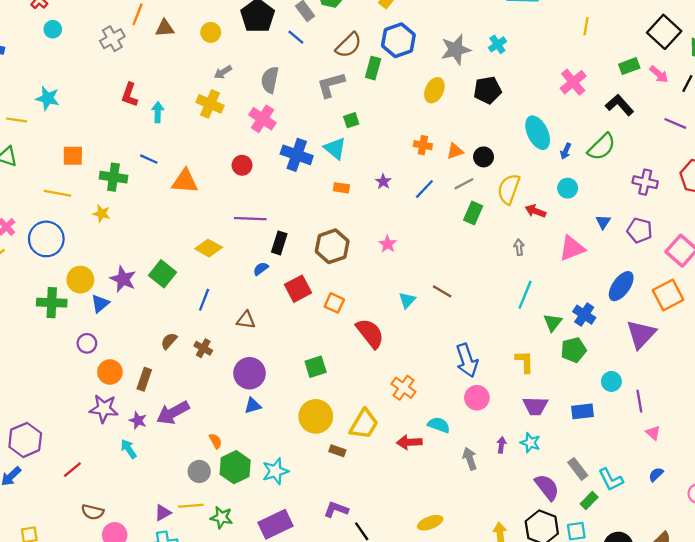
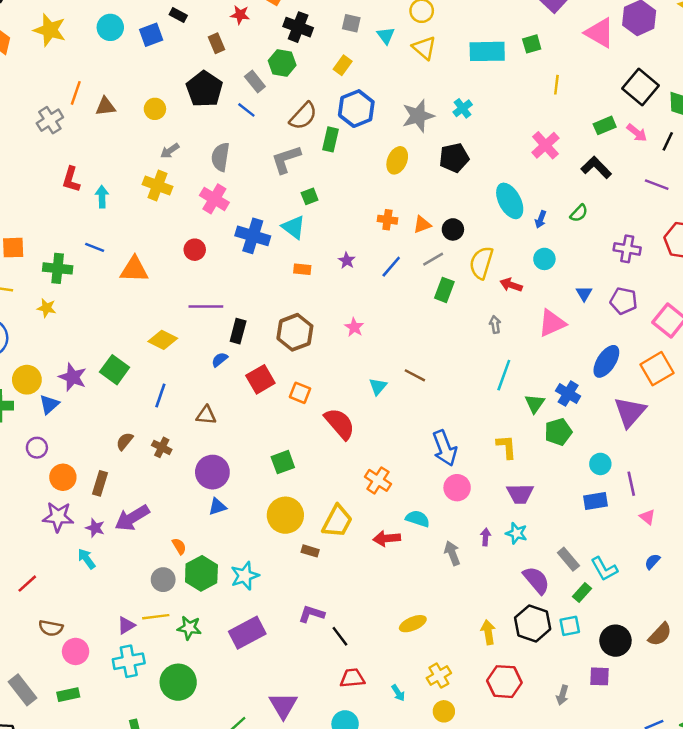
green semicircle: (602, 147) -> (579, 213), size x0.6
blue rectangle: (582, 411) -> (595, 501), moved

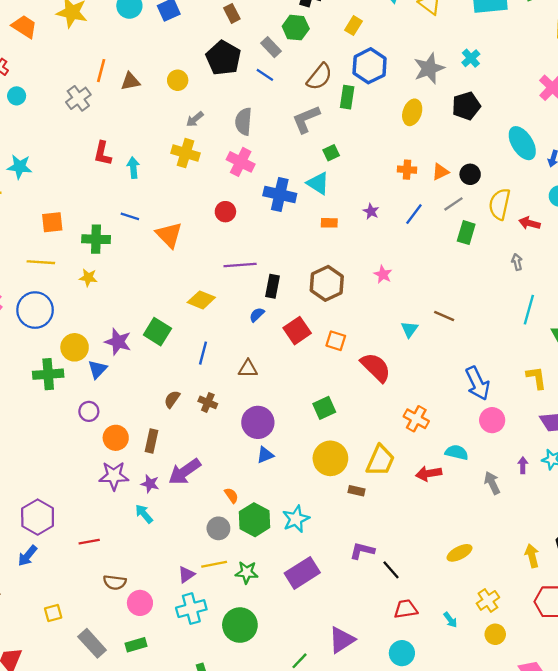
orange triangle: (134, 270) -> (169, 235), turned 48
red line: (27, 584) -> (89, 542), turned 36
purple triangle: (283, 705) -> (342, 640), turned 32

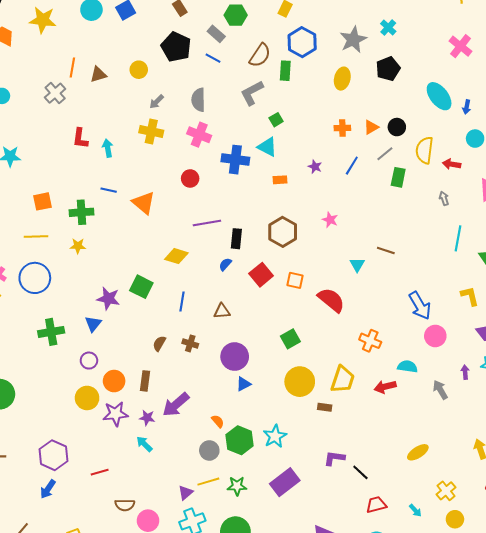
yellow circle: (75, 347) -> (87, 398), moved

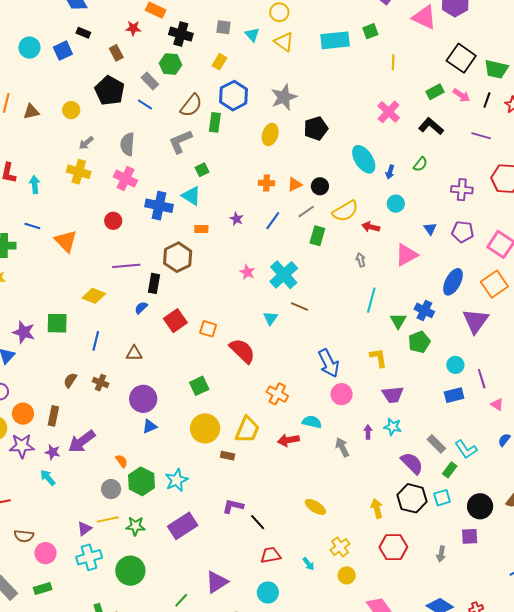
cyan cross: (388, 27) -> (284, 275), moved, size x1.8
yellow semicircle: (424, 150) -> (345, 211), turned -132
brown hexagon: (283, 232) -> (178, 257), moved
green square: (141, 287) -> (57, 323), turned -30
yellow ellipse: (418, 452) -> (315, 507), turned 60

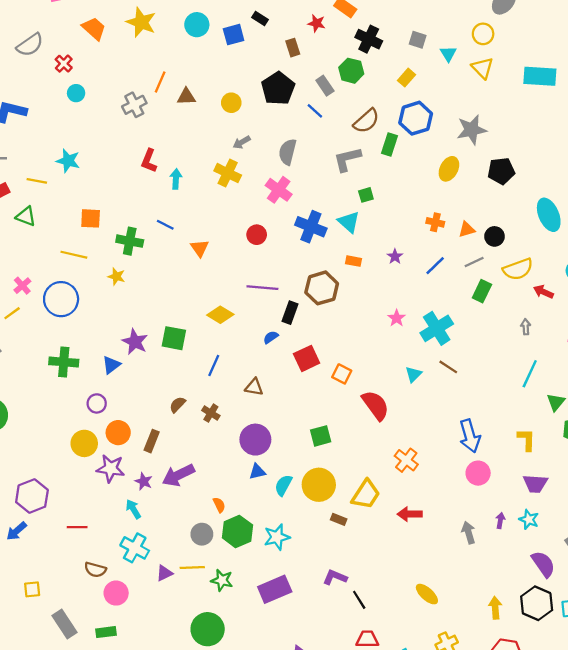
orange triangle: (66, 241) -> (200, 248), size x0.7
cyan semicircle: (312, 422) -> (283, 485), moved, turned -84
cyan cross: (89, 557) -> (135, 548), moved, turned 35

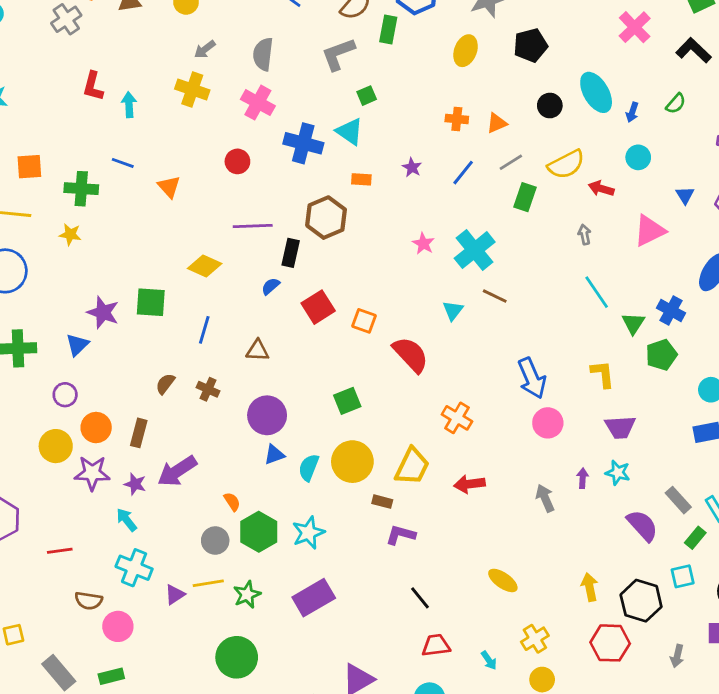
black circle: (495, 236) -> (550, 106), moved
cyan line: (530, 374) -> (597, 292), turned -52
purple L-shape: (335, 577) -> (401, 535), moved
green star: (222, 580) -> (247, 595), turned -30
black hexagon: (537, 603) -> (641, 601), moved

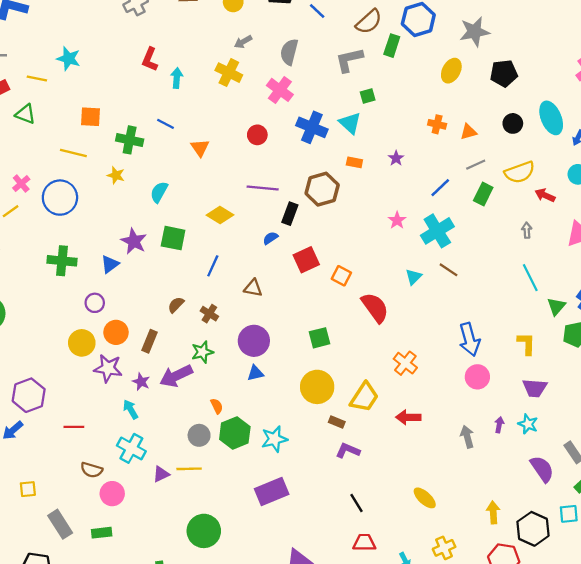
blue line: (463, 173) -> (440, 188), moved
cyan semicircle: (309, 468) -> (159, 192), moved
green star: (247, 595) -> (202, 352), moved

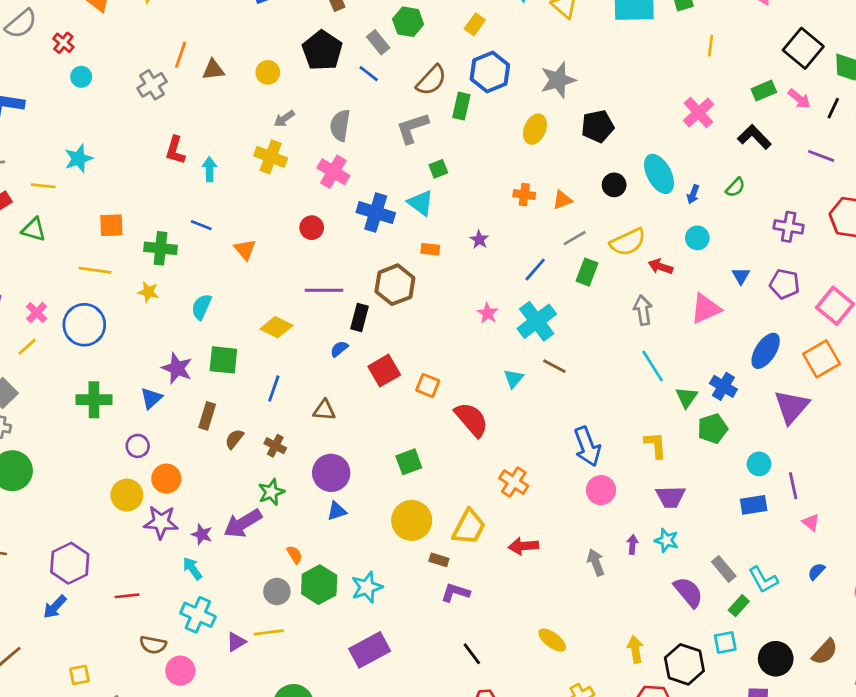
cyan star: (69, 59) -> (79, 159), turned -30
gray arrow: (527, 230) -> (643, 310), size x1.5
brown rectangle: (150, 341) -> (207, 416), moved

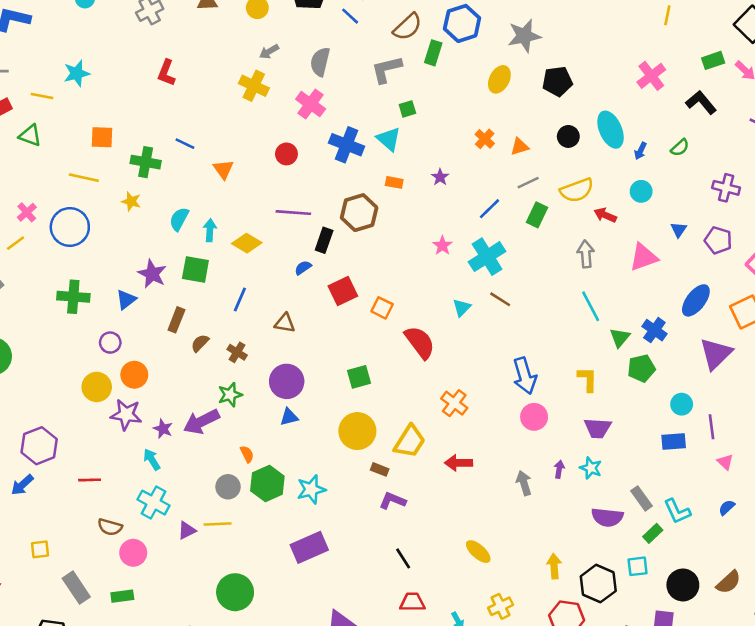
cyan arrow: (209, 169) -> (210, 230), moved
orange cross: (524, 195) -> (485, 139), turned 30
purple semicircle: (688, 592) -> (607, 517), turned 132

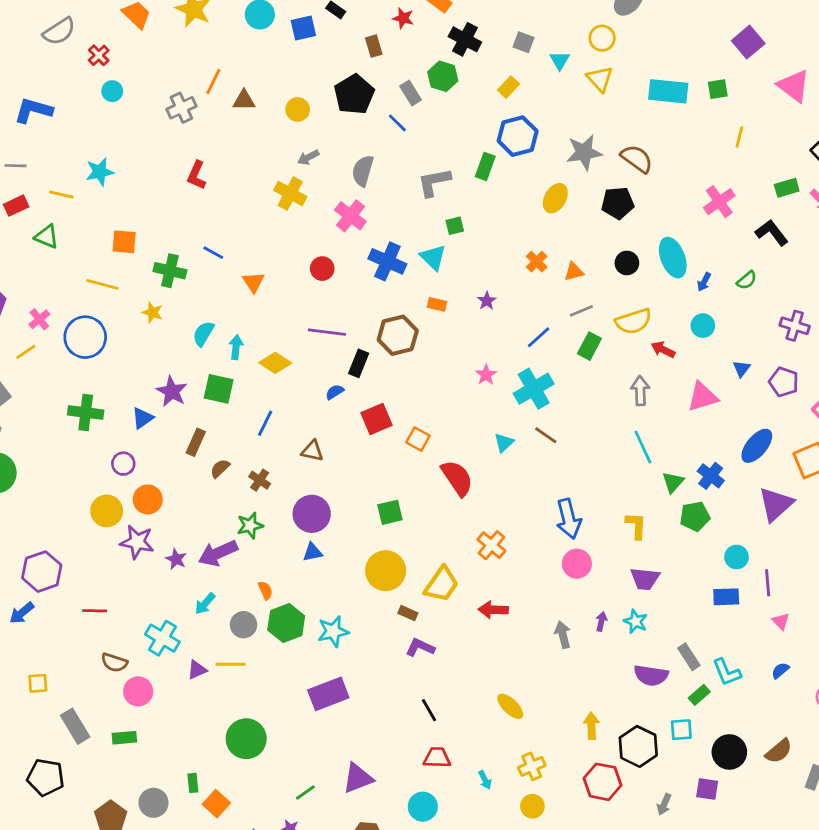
brown semicircle: (407, 27) -> (637, 159), moved, turned -104
cyan arrow: (152, 459) -> (205, 604), moved, turned -110

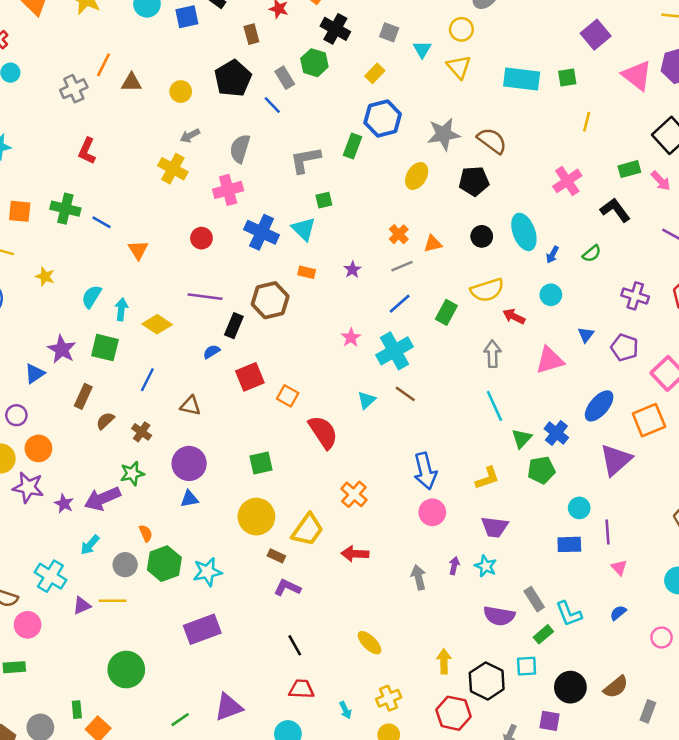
pink cross: (350, 216) -> (228, 190), turned 36
green cross: (170, 271) -> (65, 209), moved
gray line: (581, 311) -> (402, 266), moved
yellow L-shape: (636, 526) -> (487, 478), turned 68

